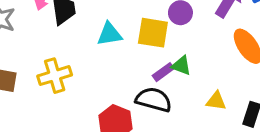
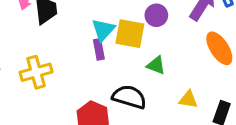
cyan triangle: (109, 34) -> (103, 30), moved, turned -40
purple rectangle: (163, 72) -> (99, 49), moved, turned -66

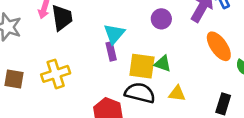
yellow square: (130, 34) -> (142, 66), moved
yellow triangle: (188, 99) -> (177, 94), moved

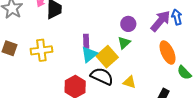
cyan triangle: (114, 34) -> (89, 54), moved
green triangle: (163, 64) -> (124, 43), moved, turned 48
yellow square: (142, 66) -> (107, 57), turned 30

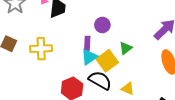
purple circle: (128, 24) -> (102, 25), moved

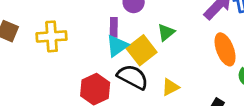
yellow triangle: (128, 89) -> (170, 87), turned -48

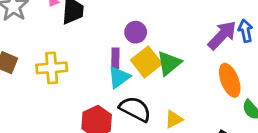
green triangle: (166, 32) -> (169, 63), size x1.4
yellow square: (142, 50) -> (146, 62), moved

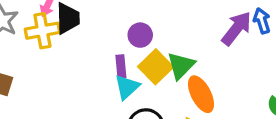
yellow cross: (52, 68) -> (42, 31), moved
orange ellipse: (230, 80) -> (201, 94), moved

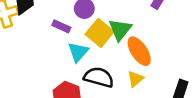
purple rectangle: (121, 66) -> (61, 26), moved, turned -54

